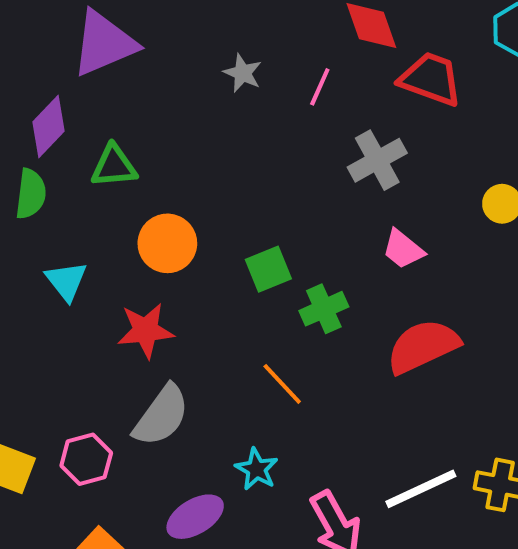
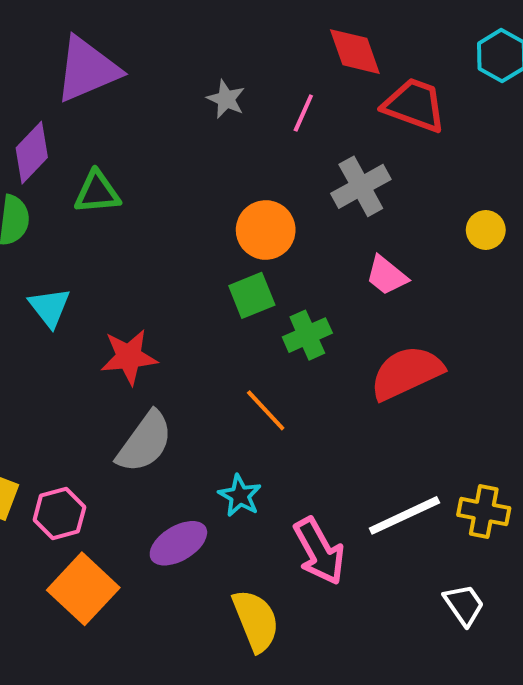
orange circle: (167, 243) -> (266, 230), moved
pink hexagon: (86, 459) -> (59, 513), moved

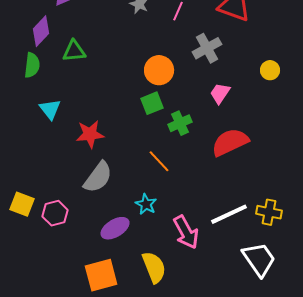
pink trapezoid: (387, 276) -> (220, 93), turned 85
orange square: (83, 589) -> (101, 275), moved, turned 32
white trapezoid: (464, 605) -> (259, 259), size x1.6

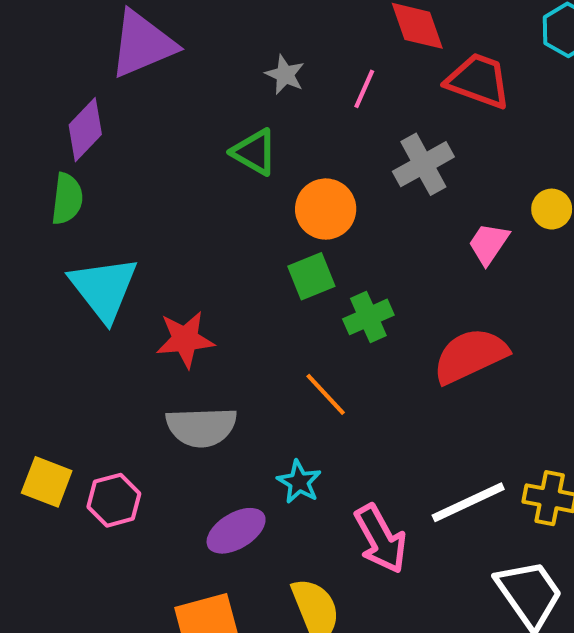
green triangle: (74, 51) -> (254, 152), moved, turned 35
pink trapezoid: (220, 93) -> (489, 244), moved
cyan triangle: (50, 109) -> (104, 288), size x1.6
gray semicircle: (98, 177) -> (201, 427), turned 52

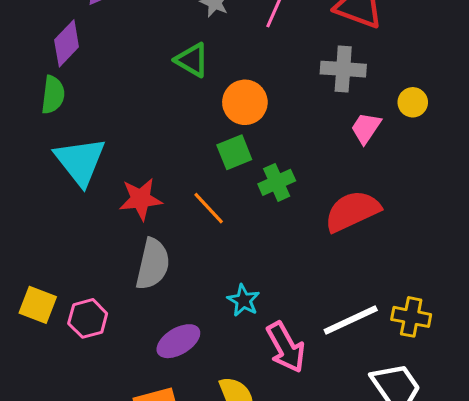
gray cross: (423, 164) -> (343, 69), moved, turned 33
orange line: (326, 394) -> (209, 208), moved
gray semicircle: (201, 427) -> (153, 264), turned -75
cyan star: (299, 482) -> (243, 300), moved

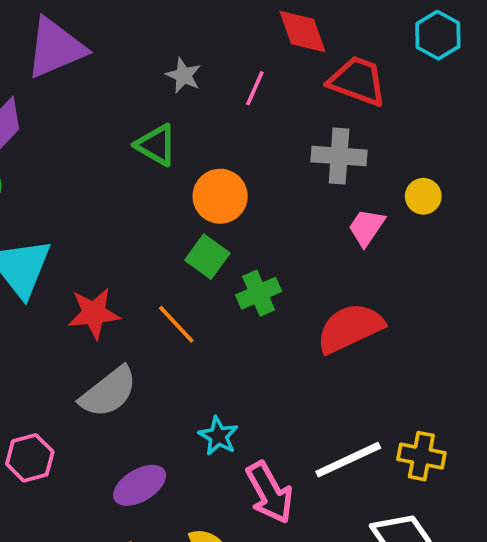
green square: (234, 152) -> (207, 257), turned -32
gray semicircle: (153, 264) -> (108, 392), turned 39

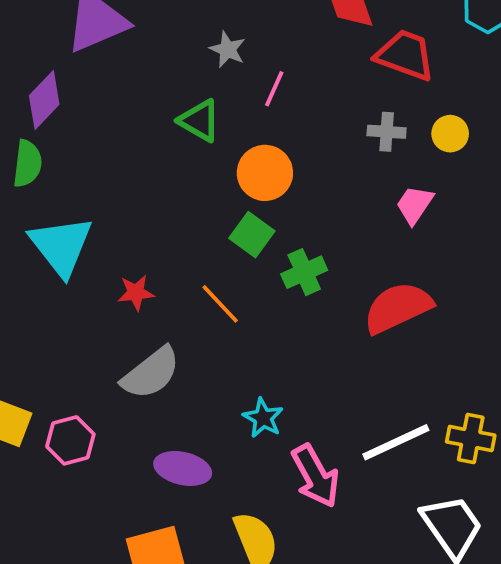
pink line: (255, 88) -> (274, 89), moved
gray cross: (339, 156) -> (387, 132), size x0.7
yellow circle: (423, 196) -> (450, 134), moved
red star: (94, 313) -> (136, 293), size x0.7
purple ellipse: (140, 485) -> (183, 468), turned 44

